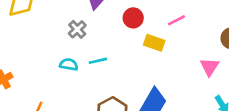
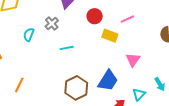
cyan semicircle: (69, 64) -> (29, 35), moved, turned -80
pink triangle: (210, 67) -> (133, 60), moved

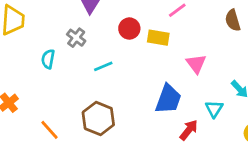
red circle: (95, 16) -> (129, 29), moved
orange line: (19, 85) -> (50, 130), turned -56
brown hexagon: (76, 88) -> (98, 118), moved

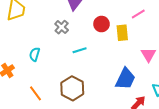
yellow rectangle: (158, 38) -> (122, 33), turned 70
cyan semicircle: (48, 59) -> (35, 54), moved

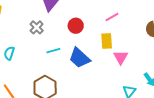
yellow rectangle: (122, 33) -> (107, 41), moved
blue trapezoid: (125, 79) -> (79, 58), moved, turned 105

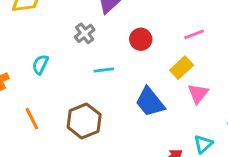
yellow rectangle: (107, 41) -> (182, 68), turned 42
blue trapezoid: (79, 58) -> (150, 102), moved

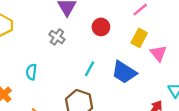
cyan line: (104, 70) -> (89, 69), moved, turned -35

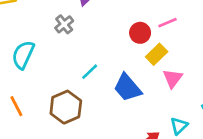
red circle: (101, 27) -> (140, 33), moved
cyan semicircle: (31, 72) -> (23, 55), size x1.5

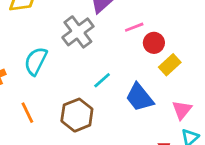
pink line: (168, 23) -> (134, 27), moved
gray cross: (64, 24) -> (78, 32), size x1.6
pink triangle: (173, 78) -> (182, 110), moved

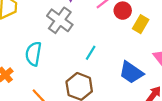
blue trapezoid: (139, 97) -> (131, 72), moved

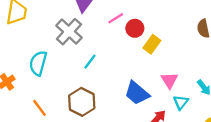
cyan line: (91, 53) -> (90, 62), moved

